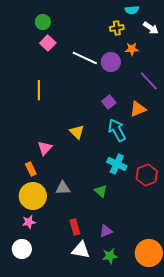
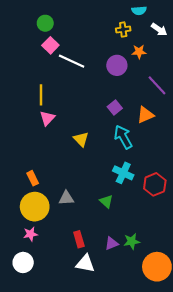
white line: (85, 58) -> (72, 61), moved
pink triangle: (45, 148) -> (47, 118), moved
green star: (110, 256) -> (132, 241), moved

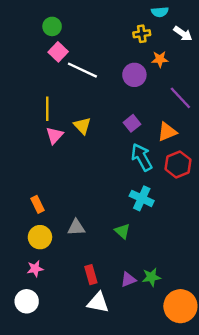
yellow triangle: (81, 139) -> (82, 126), moved
red hexagon: (155, 184) -> (178, 164), moved
yellow circle: (35, 207) -> (40, 237), size x0.7

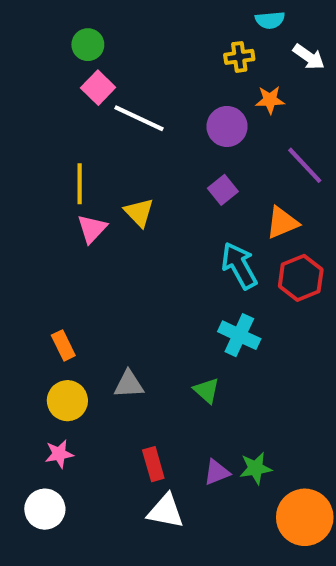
purple square: (132, 123) -> (223, 190), moved

